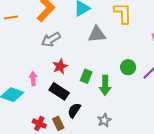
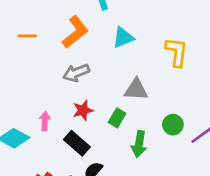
gray triangle: (97, 34) -> (136, 90), moved
green rectangle: (86, 76) -> (117, 118), moved

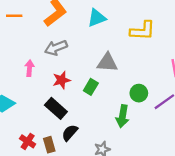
yellow L-shape: (177, 52) -> (143, 31), turned 85
pink arrow: (45, 121) -> (29, 68), moved
green arrow: (139, 144) -> (122, 116), moved

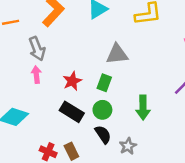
gray arrow: (56, 48) -> (37, 49), moved, turned -80
green circle: (139, 93) -> (102, 110), moved
black semicircle: (70, 133) -> (103, 134), moved, turned 114

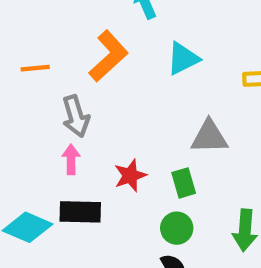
green rectangle: (104, 83) -> (184, 183), turned -42
black rectangle: (72, 112) -> (80, 212), moved, turned -35

